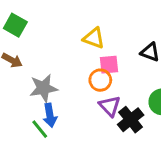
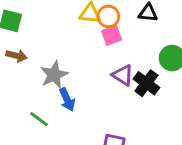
orange circle: (100, 80) -> (108, 16), moved
green line: (40, 129) -> (39, 119), moved

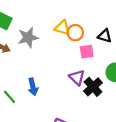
pink square: (112, 35) -> (87, 52), moved
gray star: (54, 75) -> (28, 37), moved

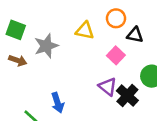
orange circle: (75, 33) -> (116, 18), moved
pink square: (87, 52) -> (116, 55), turned -32

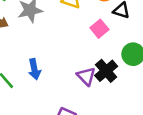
purple triangle: (108, 87) -> (86, 76), moved

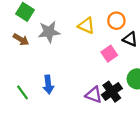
purple triangle: (86, 76) -> (94, 95), turned -30

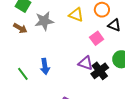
purple triangle: (94, 95) -> (86, 63), moved

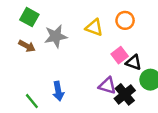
black triangle: (114, 25) -> (134, 62), moved

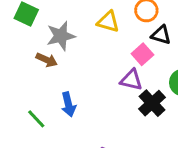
brown arrow: (27, 46) -> (47, 60), moved
black triangle: (134, 62) -> (161, 35), moved
purple triangle: (107, 86) -> (131, 80), moved

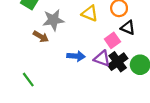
black cross: (152, 103) -> (118, 62), moved
blue arrow: (68, 104) -> (76, 56), moved, turned -78

